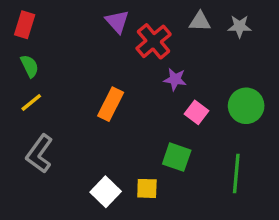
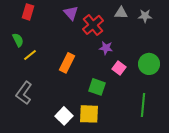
red rectangle: (25, 25) -> (28, 12), moved
yellow line: (31, 102) -> (30, 55), moved
green square: (177, 157) -> (97, 87), moved
yellow square: (147, 188) -> (89, 114), size x1.5

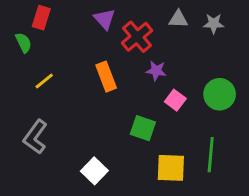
green semicircle: (18, 40) -> (24, 43), moved
orange rectangle: (67, 63) -> (106, 77), moved, turned -48
yellow square: (89, 114) -> (171, 168), moved

